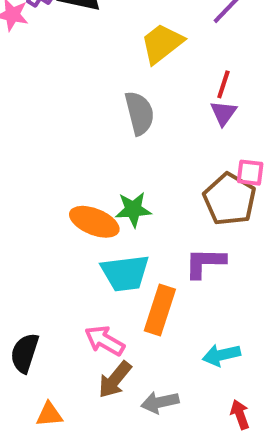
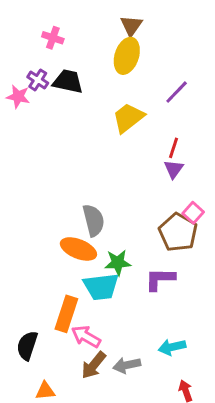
gray semicircle: (139, 113) -> (94, 220), moved
pink square: (250, 173) -> (193, 213), turned 35
green star: (133, 209) -> (118, 263), moved
orange rectangle: (160, 310) -> (66, 314), moved
gray arrow: (160, 402) -> (127, 365), moved

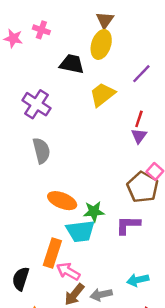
purple cross: (38, 80) -> (36, 104), moved, size x1.6
black trapezoid: (68, 81) -> (72, 64), moved
pink star: (18, 97) -> (13, 38), moved
gray semicircle: (94, 220) -> (41, 151), moved

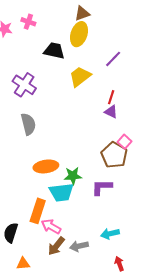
brown triangle: (105, 20) -> (82, 13), turned 35
purple triangle: (139, 136) -> (111, 112), turned -40
orange ellipse: (62, 201) -> (46, 166), turned -30

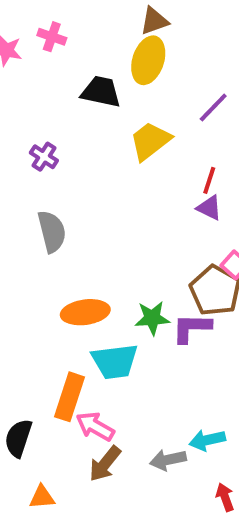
purple cross: (24, 85) -> (44, 157), size x0.6
green star: (73, 176) -> (152, 318), moved
purple L-shape: (102, 187) -> (192, 328), moved
gray arrow: (79, 246) -> (168, 460), moved

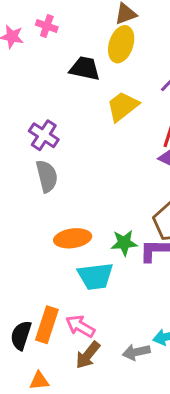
purple cross: (44, 157) -> (44, 135), moved, size x1.4
orange rectangle: (70, 397) -> (47, 325), moved

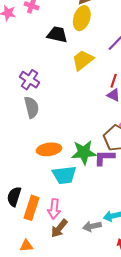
green star: (124, 243) -> (84, 152), size x1.4
pink arrow: (80, 326) -> (54, 209), turned -114
black semicircle: (21, 335) -> (14, 197), moved

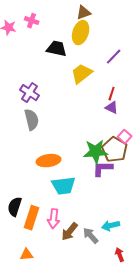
green star: (84, 152) -> (96, 152), moved
gray arrow: (92, 226) -> (91, 236), turned 60
brown arrow: (59, 228) -> (70, 232), moved

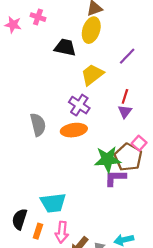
purple cross: (30, 93) -> (79, 105), moved
purple triangle: (112, 108) -> (125, 112), turned 40
orange ellipse: (49, 161) -> (74, 130), moved
cyan trapezoid: (64, 186) -> (53, 203), moved
orange rectangle: (32, 218) -> (38, 231), size x0.6

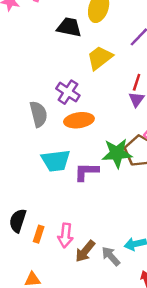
purple cross: (79, 105) -> (68, 92), moved
purple L-shape: (115, 178) -> (86, 172), moved
cyan trapezoid: (53, 203) -> (56, 161), moved

